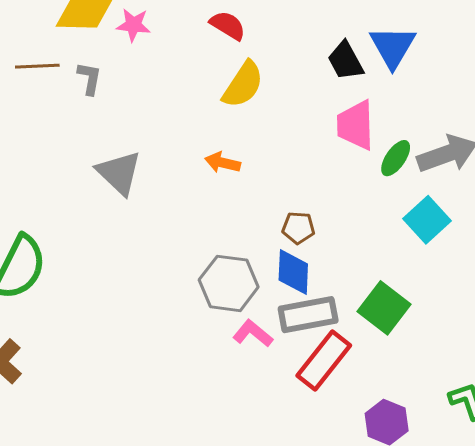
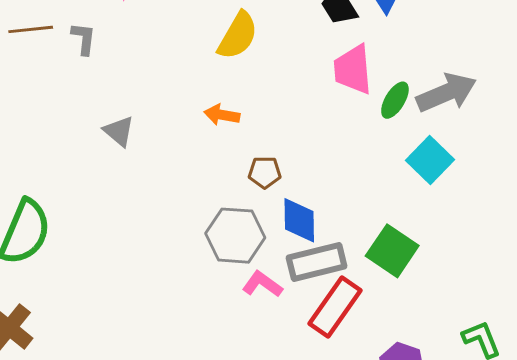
gray triangle: (119, 173) -> (119, 131), size x0.7
brown pentagon: (298, 228) -> (265, 172), moved

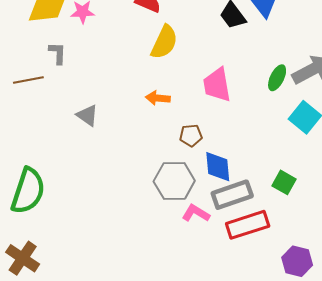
brown line: (31, 29) -> (28, 80), moved
pink trapezoid: (353, 70) -> (217, 85), moved
green square: (392, 251) -> (284, 182), size x0.7
red rectangle: (335, 307) -> (248, 225), turned 42

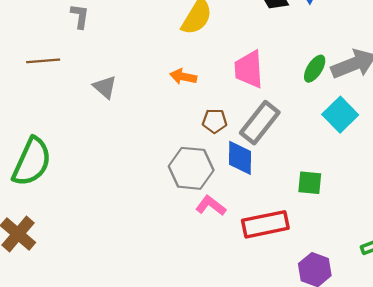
brown line: (28, 80) -> (43, 61), moved
green square: (284, 182) -> (310, 183), turned -30
gray rectangle: (232, 195) -> (260, 123), moved, turned -39

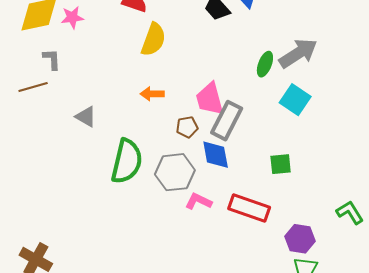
brown line: (43, 61) -> (33, 87), moved
pink trapezoid: (249, 69) -> (210, 99), moved
green semicircle: (32, 162) -> (127, 161), moved
red rectangle: (265, 224) -> (249, 208), turned 42

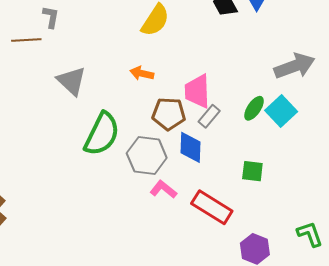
green ellipse: (265, 64) -> (254, 108), moved
gray triangle: (86, 117) -> (72, 81), size x1.4
gray rectangle: (227, 121) -> (209, 116), size x0.6
brown pentagon: (187, 127) -> (169, 114), size x1.5

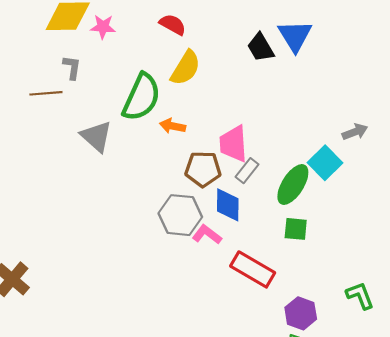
gray arrow: (294, 66) -> (355, 132), moved, size x0.6
green ellipse: (254, 108) -> (293, 185), moved, size x1.5
green semicircle: (102, 134) -> (141, 97), moved
pink L-shape: (163, 189) -> (207, 235), moved

